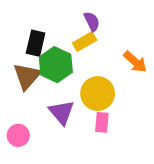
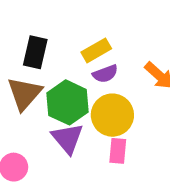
purple semicircle: (92, 21) -> (105, 74), moved, turned 96
green hexagon: (56, 65) -> (68, 102), moved

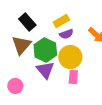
black rectangle: (35, 52) -> (27, 22), turned -54

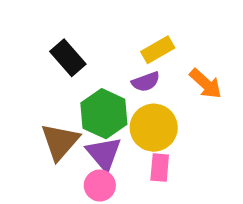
yellow rectangle: (61, 21) -> (158, 50), moved
brown triangle: (21, 45) -> (60, 142), moved
pink circle: (15, 86) -> (100, 185), moved

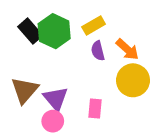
purple semicircle: (146, 82) -> (98, 51), moved, turned 96
green hexagon: (104, 114) -> (54, 31), moved
yellow circle: (154, 128) -> (133, 80), moved

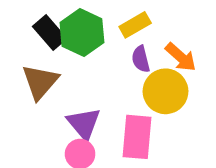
yellow circle: (133, 80) -> (165, 91), moved
brown triangle: (25, 90) -> (40, 82), moved
pink rectangle: (95, 108) -> (137, 137), size x1.6

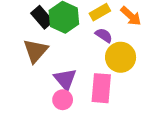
orange arrow: (181, 57) -> (131, 16), moved
purple semicircle: (141, 59) -> (104, 35), turned 138

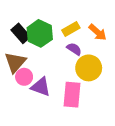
purple triangle: (65, 79) -> (41, 87), turned -30
pink circle: (63, 100) -> (24, 77), moved

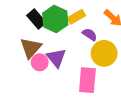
yellow rectangle: (71, 29) -> (76, 17), moved
purple triangle: (41, 87) -> (56, 58), moved, turned 30

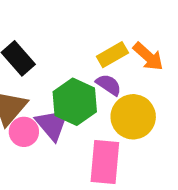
yellow rectangle: (76, 17) -> (112, 55), moved
green hexagon: (55, 19) -> (75, 102), moved

